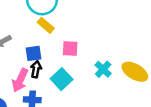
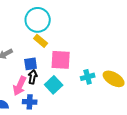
pink square: (70, 49) -> (61, 60), size x1.5
cyan cross: (103, 69) -> (88, 77), turned 32

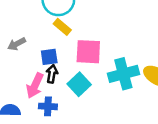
cyan cross: (88, 77) -> (123, 74), size x1.6

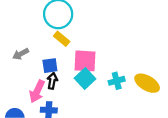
cyan cross: (123, 74) -> (117, 81), size x0.6
cyan square: (79, 84) -> (85, 78), moved

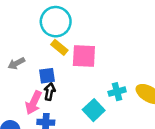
pink square: (85, 61) -> (84, 56), moved
cyan square: (85, 78) -> (94, 110), moved

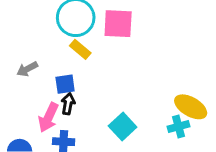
pink square: (84, 56) -> (118, 24), moved
cyan cross: (117, 92) -> (179, 127), moved

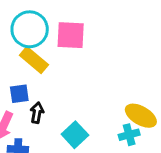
yellow rectangle: (80, 49) -> (34, 60), size x1.4
black arrow: (68, 104) -> (37, 113), moved

